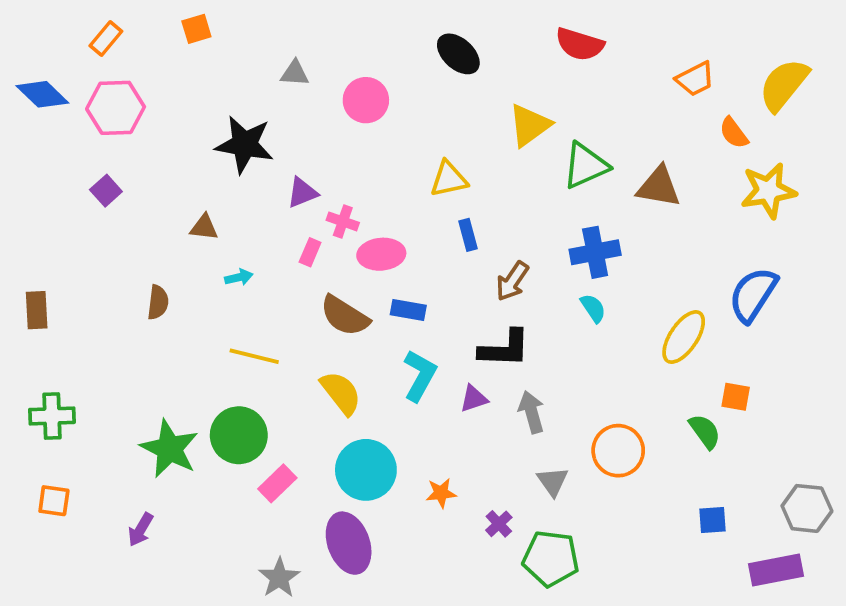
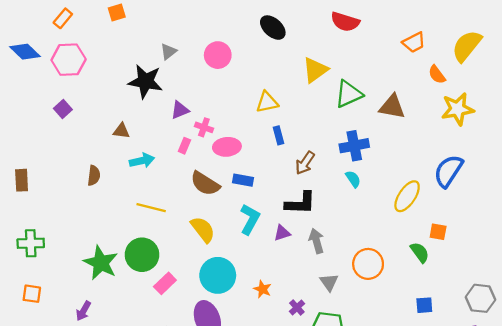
gray triangle: (295, 73) -> (168, 52), moved, turned -42
cyan arrow: (239, 277) -> (142, 161), size x1.5
orange star: (441, 493) -> (262, 289), turned 30

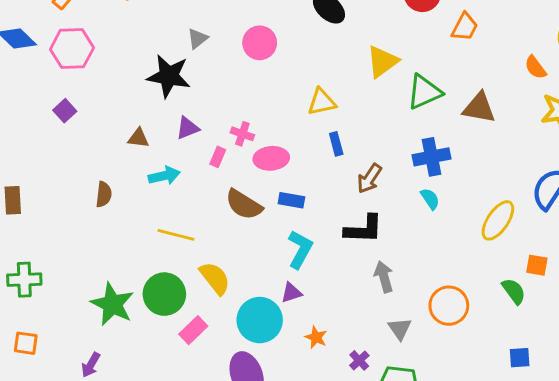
orange trapezoid: (414, 42) -> (465, 27), moved, turned -35
purple triangle: (180, 110) -> (187, 128), moved
yellow semicircle: (203, 229) -> (215, 278), moved
purple triangle: (282, 233) -> (291, 293), moved

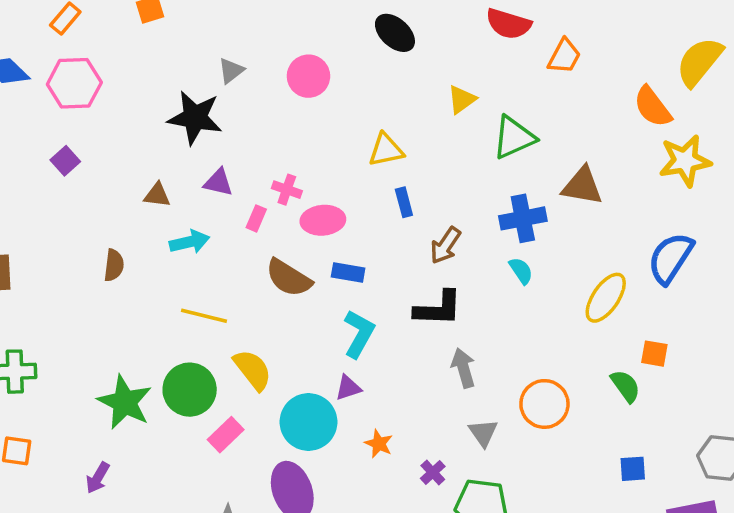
yellow triangle: (382, 62) -> (462, 100), size x0.7
orange semicircle: (535, 67) -> (653, 107), size x1.4
brown triangle: (479, 108) -> (582, 186), moved
purple triangle: (187, 128) -> (218, 182), turned 35

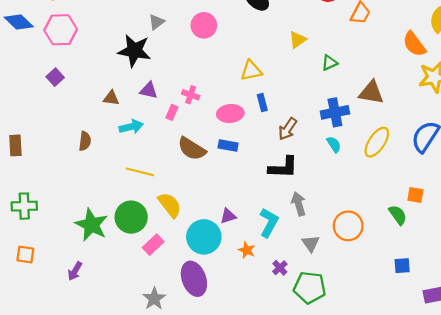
green triangle: (514, 137) -> (329, 63), size x0.6
pink ellipse: (323, 220) -> (230, 113), moved
yellow ellipse: (606, 298) -> (377, 142), moved
cyan L-shape: (359, 334) -> (269, 223), moved

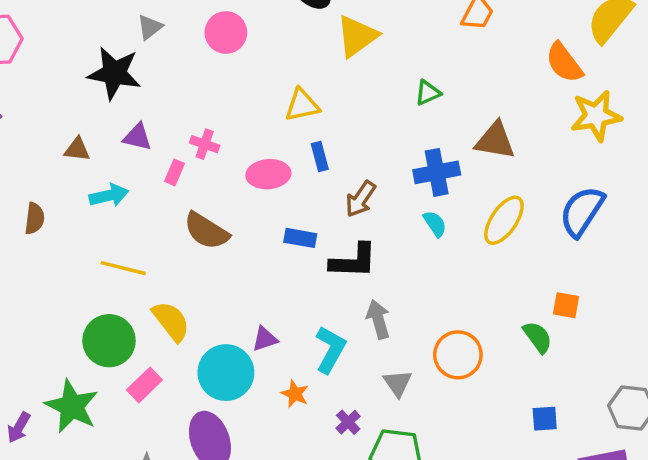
yellow triangle: (297, 40) -> (357, 36), moved, size x1.5
blue rectangle: (228, 145) -> (300, 238), moved
green star: (91, 225) -> (72, 406), moved

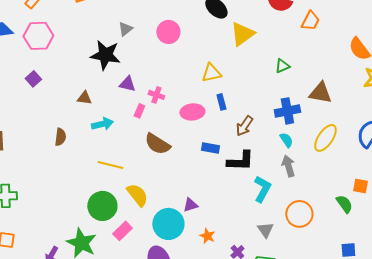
purple triangle: (137, 137) -> (127, 84), moved
gray arrow: (378, 319) -> (288, 166), moved
cyan L-shape: (330, 350) -> (262, 189), moved

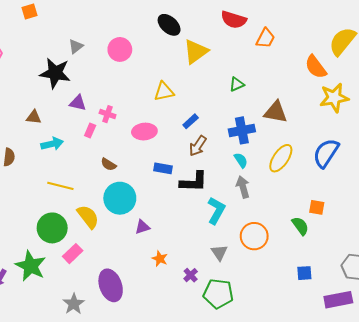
blue rectangle: (221, 102) -> (191, 121), moved, turned 63
brown semicircle: (157, 144) -> (109, 164), size x0.6
cyan circle: (168, 224) -> (120, 198), moved

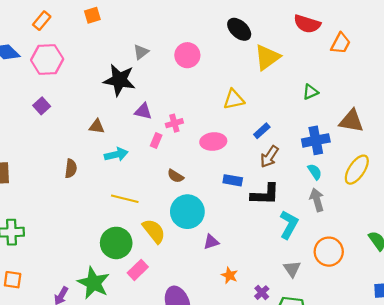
pink cross: (108, 114) -> (174, 123), turned -35

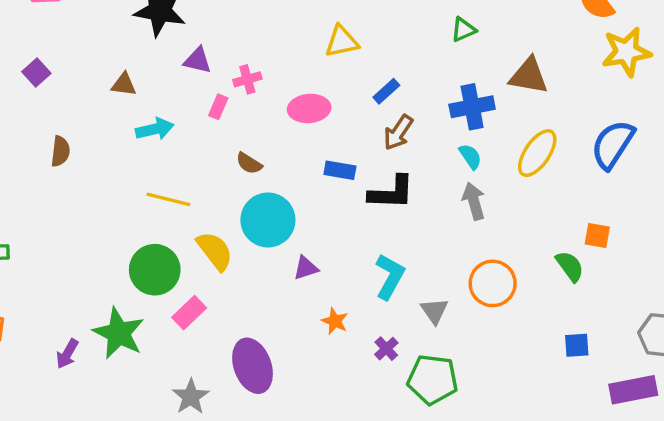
purple square: (42, 106) -> (36, 72), moved
brown semicircle: (71, 168) -> (60, 151), moved
cyan L-shape: (289, 225) -> (390, 277), moved

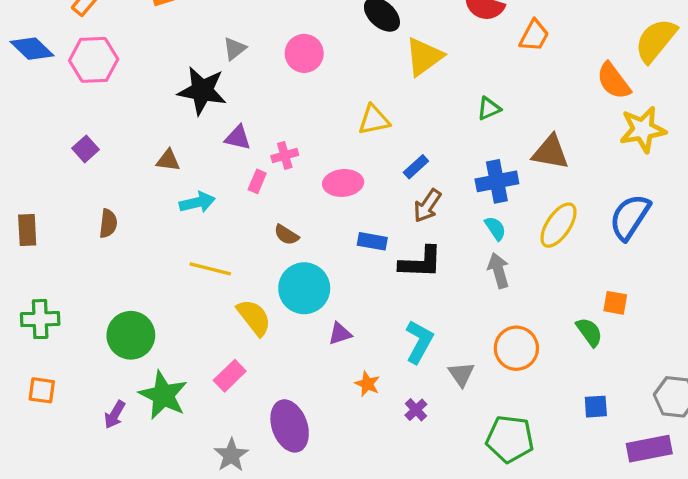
green circle: (155, 270) -> (131, 335), moved
green pentagon: (433, 379) -> (510, 439), moved

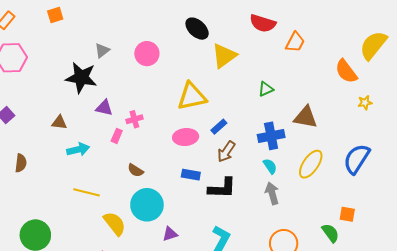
yellow triangle: (374, 120) -> (192, 96), size x1.4
yellow star: (643, 130) -> (365, 103), size x0.5
pink ellipse: (343, 183) -> (186, 137), moved

